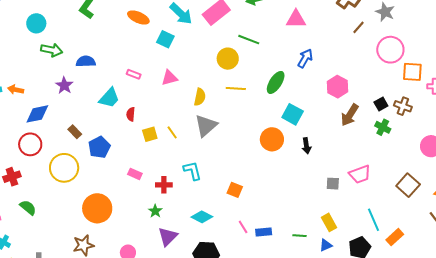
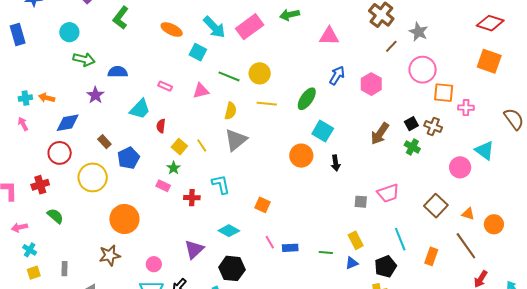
green line: (249, 40) -> (229, 76), moved
pink hexagon: (337, 87) -> (371, 84), moved
yellow square: (150, 134) -> (179, 147), turned -35
green star: (155, 211) -> (174, 168), moved
orange rectangle: (395, 237) -> (431, 256), moved, turned -30

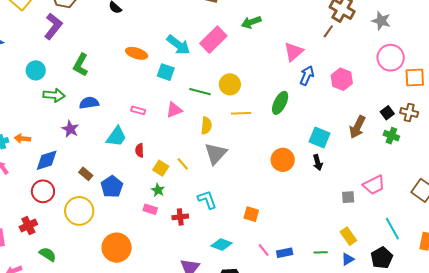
green L-shape: (121, 18) -> (81, 65), moved
pink triangle: (329, 36) -> (294, 52), moved, turned -35
brown line: (391, 46) -> (328, 31), moved
cyan square: (323, 131) -> (319, 137), moved

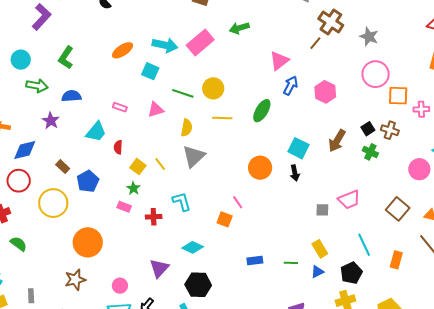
cyan arrow: (178, 45) -> (165, 45), turned -30
orange ellipse: (137, 53) -> (123, 50), turned -55
pink line: (264, 250) -> (238, 202), moved

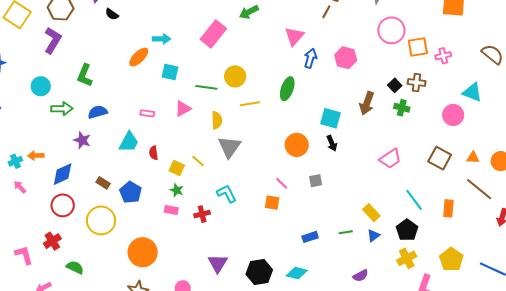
cyan arrow: (165, 45) -> (162, 39), moved, size x0.7
gray square: (322, 210) -> (316, 181), moved
cyan diamond: (193, 247) -> (297, 273), moved

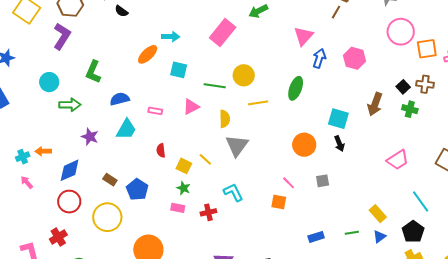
blue semicircle: (98, 112) -> (120, 99), moved
cyan trapezoid: (129, 142) -> (126, 129), moved

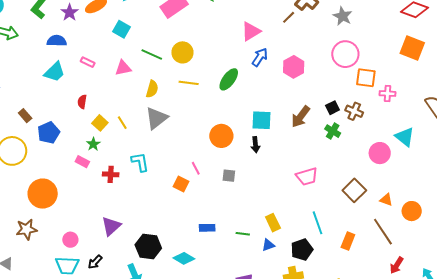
cyan square: (338, 119) -> (261, 120), turned -30
purple star: (90, 137) -> (70, 12), moved

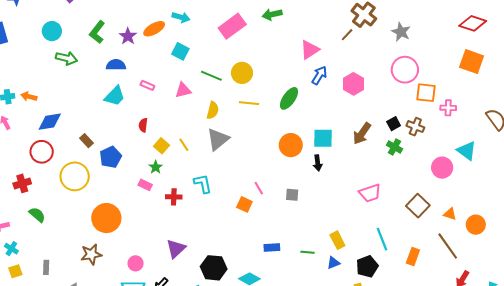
orange circle: (221, 136) -> (291, 145), moved

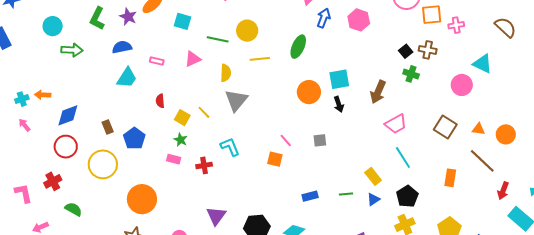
brown arrow: (362, 134) -> (378, 92), moved
brown rectangle: (87, 141) -> (108, 127), turned 32
cyan line: (382, 239) -> (403, 158), moved

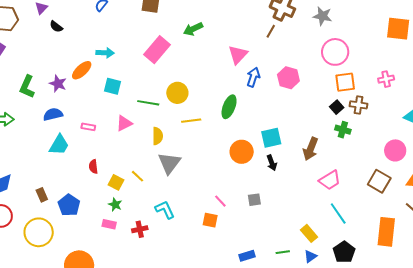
orange square: (432, 15) -> (345, 82), moved
pink circle: (462, 85) -> (395, 150), moved
orange rectangle: (450, 178) -> (386, 232), size x1.6

